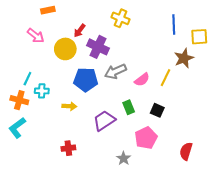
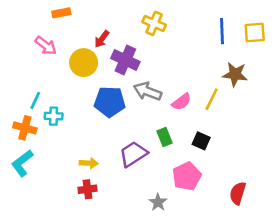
yellow square: (199, 37) -> (255, 33), moved
brown star: (184, 58) -> (235, 74), turned 30
gray arrow: (115, 71) -> (148, 91), turned 45
yellow arrow: (69, 106) -> (89, 163), moved

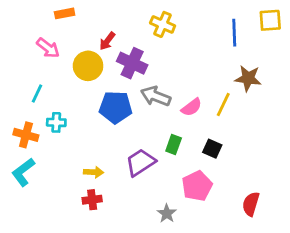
yellow square: (255, 33) -> (270, 20), moved
cyan line: (35, 100) -> (37, 93), moved
green rectangle: (165, 137) -> (174, 145), turned 42

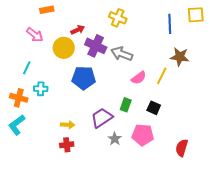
red arrow: (107, 41) -> (78, 30), turned -152
gray arrow: (156, 96) -> (122, 54), moved
pink pentagon: (197, 186) -> (143, 135), turned 30
gray star: (167, 214) -> (115, 139), moved

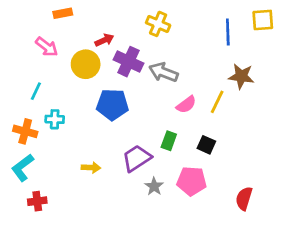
red cross: (67, 145) -> (37, 201), moved

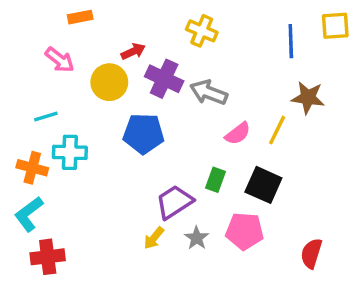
cyan line: (36, 91) -> (46, 116), turned 48
cyan cross: (55, 119) -> (70, 152), size x1.4
black square: (206, 145) -> (263, 185), size x1.5
yellow arrow: (91, 168) -> (154, 238), moved, turned 126
red cross: (37, 201) -> (48, 257), size x1.4

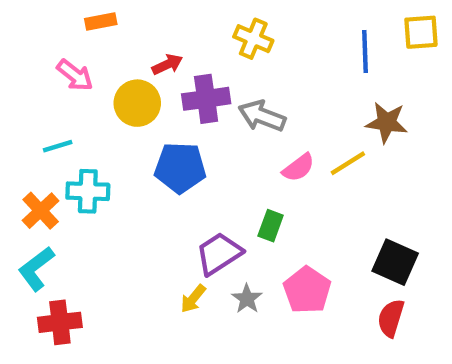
purple cross: (164, 79) -> (206, 99), turned -33
yellow line: (277, 130) -> (348, 163), turned 32
orange cross: (32, 168) -> (41, 211), turned 32
black square: (263, 185) -> (395, 262), moved
pink pentagon: (245, 231) -> (307, 290), turned 30

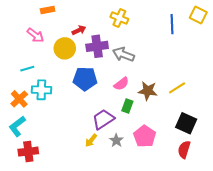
yellow square: (421, 32) -> (198, 15), turned 30
brown star: (387, 122) -> (148, 91), moved
yellow line: (348, 163) -> (177, 88), moved
pink semicircle: (298, 168) -> (121, 84), moved

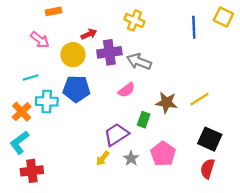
blue pentagon: (85, 79) -> (76, 89), moved
pink semicircle: (121, 84) -> (127, 90), moved

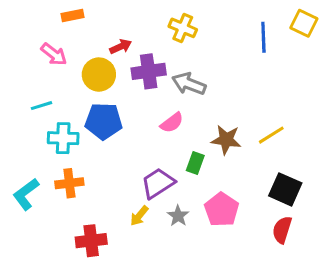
orange cross: (22, 112) -> (69, 183), moved, turned 36
red cross: (32, 171) -> (91, 241), moved

